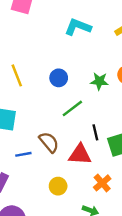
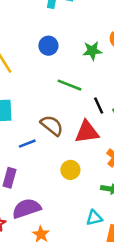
blue circle: (59, 78) -> (48, 46), moved
green line: (72, 108) -> (69, 85), turned 70

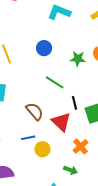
red triangle: (87, 132) -> (61, 122), turned 40
blue line: (27, 144) -> (28, 138), moved

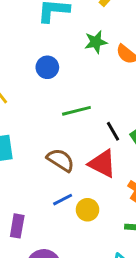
green star: (78, 59) -> (96, 42), moved
green line: (55, 82) -> (76, 111), turned -30

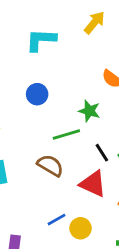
green star: (96, 42) -> (89, 111), moved, turned 30
brown semicircle: (61, 160) -> (50, 165), moved

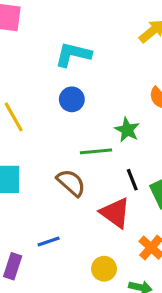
cyan L-shape: (41, 40) -> (73, 54), moved
blue line: (56, 220) -> (49, 242), moved
yellow circle: (81, 228) -> (104, 269), moved

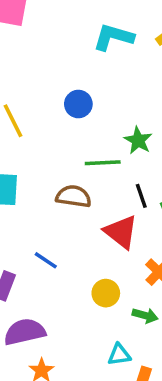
cyan L-shape: (73, 54) -> (113, 37), moved
brown semicircle: (71, 183) -> (74, 196), turned -36
blue line: (49, 242) -> (46, 260), turned 50

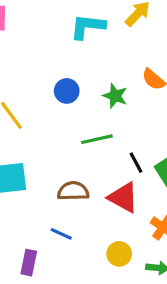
green star: (138, 140) -> (115, 96), moved
brown semicircle: (74, 196) -> (73, 191), moved

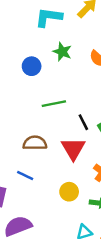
green star: (115, 96) -> (62, 52), moved
red triangle: (123, 197) -> (73, 149), turned 30

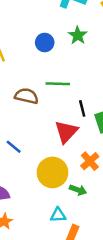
brown semicircle: (35, 143) -> (26, 96), moved
yellow circle: (69, 192) -> (53, 172), size x1.6

